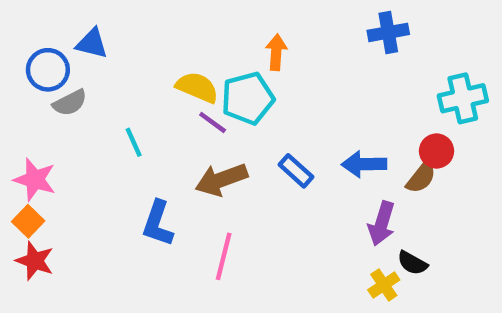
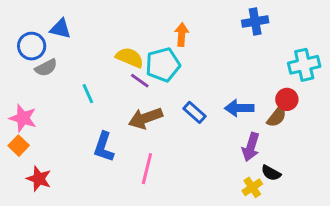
red star: (35, 261) -> (39, 179), moved

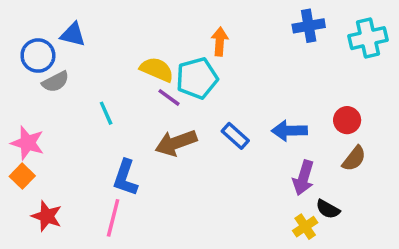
cyan cross: (304, 65) -> (368, 38), moved
brown semicircle: (277, 117) -> (354, 159), moved
pink line: (147, 169) -> (113, 218), moved

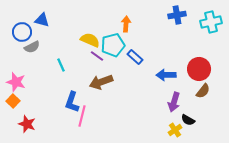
red circle: (347, 120) -> (199, 69), size x1.5
blue rectangle: (235, 136) -> (135, 57), moved
pink line: (113, 218) -> (82, 116), moved

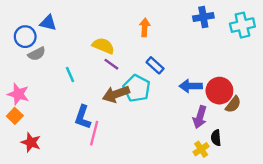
cyan pentagon: (113, 45) -> (137, 88), moved, turned -30
red circle: (199, 69) -> (219, 91), moved
black semicircle: (188, 120) -> (216, 138), turned 56

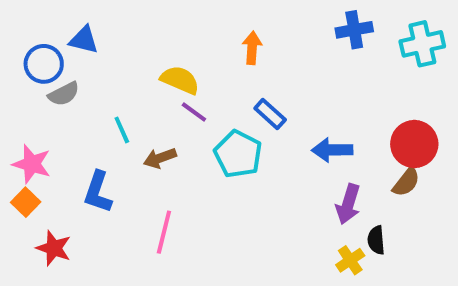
red circle: (219, 91) -> (414, 144), moved
brown arrow: (116, 94) -> (160, 158), moved, size x0.7
blue L-shape: (83, 117) -> (98, 192), moved

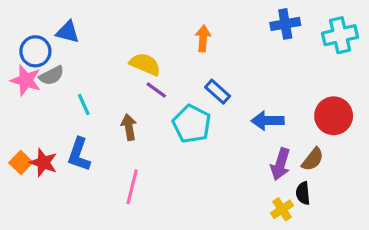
cyan line: (122, 130) -> (84, 105), moved
brown arrow: (160, 158) -> (129, 127), turned 100
pink star: (32, 164) -> (26, 80), moved
brown semicircle: (406, 182) -> (313, 159), moved
red star: (54, 248) -> (43, 163), moved

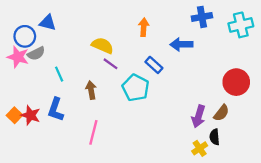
blue arrow: (268, 121) -> (181, 44), moved

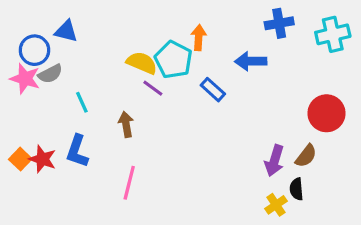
cyan pentagon: (136, 88) -> (173, 60), moved

